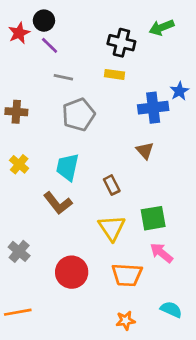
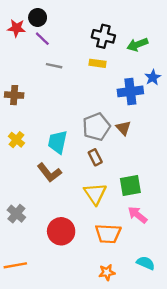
green arrow: (161, 27) -> (137, 45), moved
red star: (19, 33) -> (16, 28), turned 30
gray pentagon: (79, 115) -> (96, 127), moved

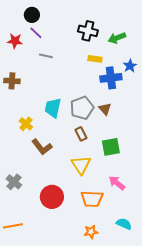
red star: (16, 28) -> (15, 41), moved
yellow rectangle: (98, 63) -> (95, 59), moved
yellow cross: (16, 140) -> (26, 124), moved
cyan trapezoid: (58, 142) -> (53, 108), moved
green square: (130, 185) -> (111, 147), moved

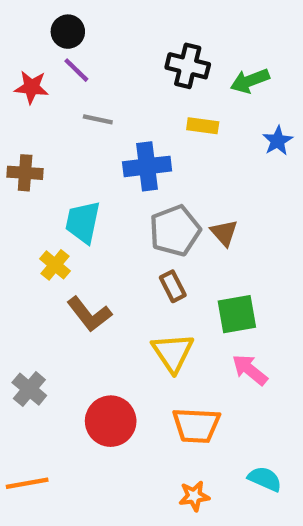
blue cross: (111, 78) -> (147, 166), moved
cyan trapezoid: (53, 108) -> (83, 222), moved
pink arrow: (117, 183) -> (250, 370), moved

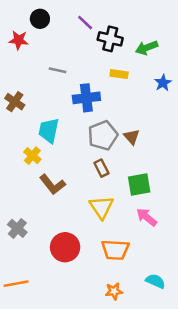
purple line: (76, 70) -> (85, 23), moved
red star: (31, 87) -> (19, 40), moved
brown cross: (25, 173) -> (15, 102), turned 30

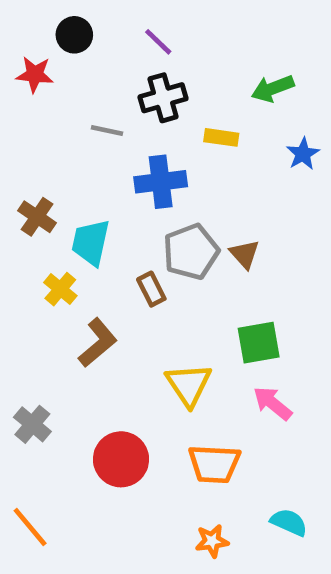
black cross: (110, 39) -> (163, 98), moved, turned -30
brown cross: (15, 102) -> (37, 217), moved
brown rectangle: (101, 168) -> (151, 289), moved
brown L-shape: (52, 184) -> (98, 343), turned -92
orange line: (16, 284) -> (30, 527), turned 60

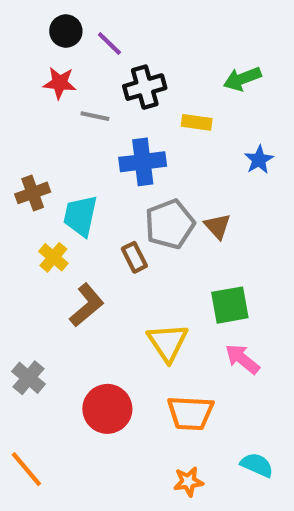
purple line: (158, 42) -> (109, 43), moved
red star: (35, 74) -> (60, 83), moved
blue star: (303, 154) -> (259, 160), moved
brown cross: (37, 217) -> (33, 193), turned 36

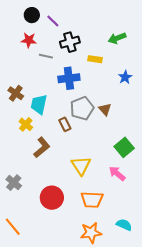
brown cross: (33, 193) -> (16, 93), turned -35
green square: (230, 305) -> (124, 147), moved, turned -30
orange star: (188, 482) -> (91, 233), size x1.5

